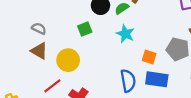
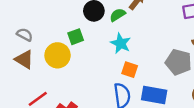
orange square: (149, 57) -> (130, 70), moved
yellow circle: (68, 60) -> (58, 55), moved

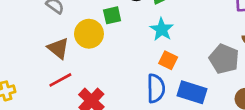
brown triangle: (24, 59) -> (58, 48), moved

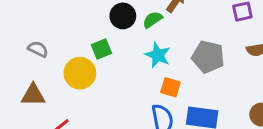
brown triangle: (58, 48) -> (33, 95), moved, turned -30
gray pentagon: (224, 59) -> (208, 57), moved

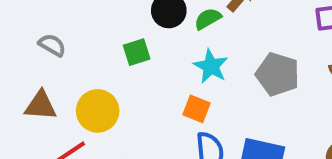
yellow circle: (80, 73) -> (98, 111), moved
orange square: (170, 87) -> (196, 109), moved

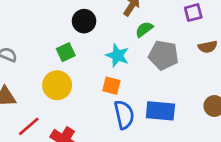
green semicircle: (208, 19) -> (144, 29), moved
yellow circle: (98, 111) -> (57, 85), moved

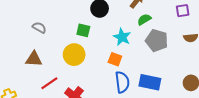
green square: (66, 52) -> (83, 30), turned 32

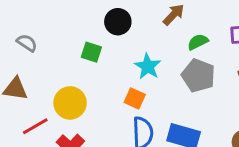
green semicircle: (144, 19) -> (198, 42), moved
yellow circle: (74, 55) -> (70, 103), moved

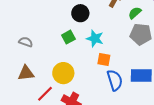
green square: (91, 52) -> (68, 37), turned -32
cyan star: (148, 66) -> (95, 38), moved

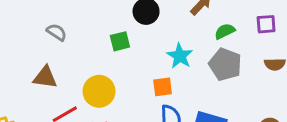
cyan star: (95, 38) -> (180, 56), moved
orange square: (104, 59) -> (163, 87), turned -32

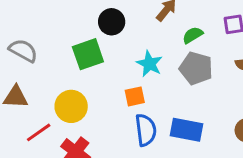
gray semicircle: (57, 32) -> (23, 51), size x1.4
green square: (120, 41) -> (88, 54), size x1.5

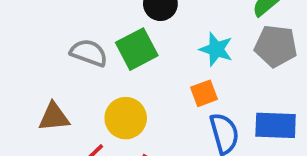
gray semicircle: (23, 51) -> (89, 53), moved

